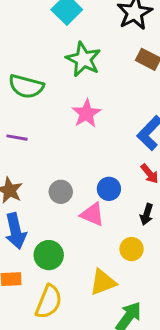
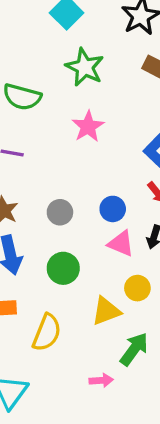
pink triangle: (92, 214) -> (121, 244), moved
yellow circle: (132, 249) -> (137, 288), moved
green circle: (49, 255) -> (63, 268), moved

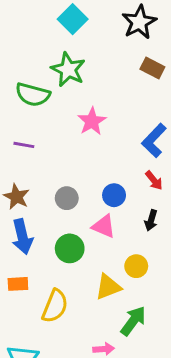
green star: (85, 67) -> (68, 70), moved
pink triangle: (121, 244) -> (104, 226), moved

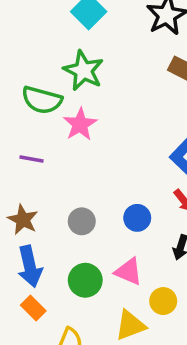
pink star: (92, 121) -> (80, 124), moved
pink triangle: (104, 226) -> (129, 272), moved
orange rectangle: (18, 284) -> (33, 308), moved, turned 48

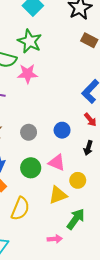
pink star: (80, 124) -> (28, 74), turned 30

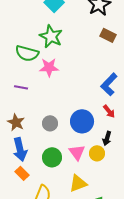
blue circle: (62, 130) -> (82, 121), size x1.5
pink triangle: (57, 163) -> (77, 152), turned 30
yellow circle: (78, 180) -> (97, 153), moved

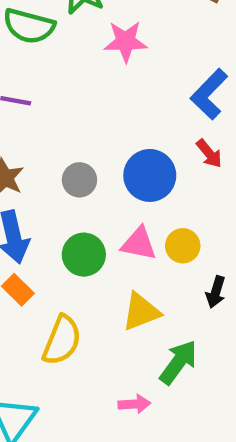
pink star: (49, 67) -> (126, 41), moved
black arrow: (107, 138) -> (216, 292), moved
pink triangle: (77, 152) -> (139, 244), turned -42

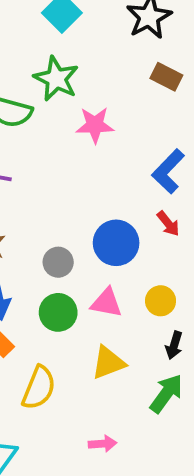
gray circle: (79, 180) -> (58, 262), moved
yellow circle: (183, 246) -> (161, 301), moved
green arrow: (178, 362) -> (166, 394), moved

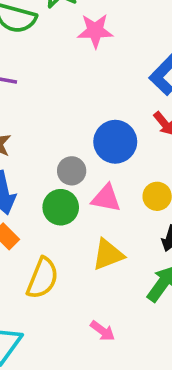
gray circle: (58, 262) -> (72, 171), moved
pink arrow: (103, 444) -> (103, 331), turned 40

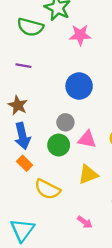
blue circle: (115, 142) -> (79, 86), moved
yellow semicircle: (42, 278) -> (47, 189), turned 95

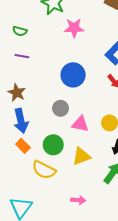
green semicircle: (30, 27) -> (20, 31), moved, size x0.6
green circle: (59, 145) -> (53, 145), moved
pink arrow: (85, 222) -> (78, 200), turned -32

